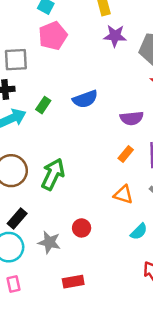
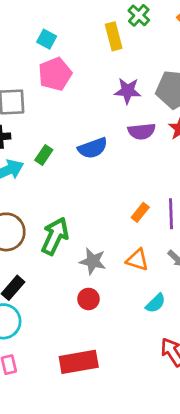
purple star: (115, 36) -> (128, 91), moved
purple semicircle: (132, 118) -> (142, 131), moved
gray star: (49, 242) -> (93, 261), moved
red rectangle: (73, 282) -> (79, 362), size x1.5

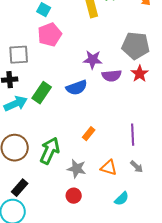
purple star: (128, 91) -> (93, 60), moved
green rectangle: (44, 155) -> (42, 93), size x1.5
orange rectangle: (140, 212) -> (89, 134), moved

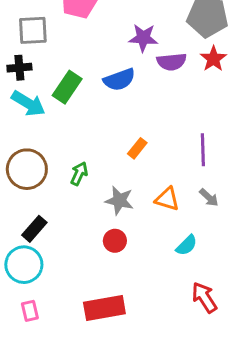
cyan arrow: (16, 104) -> (28, 104), turned 55
green arrow: (50, 151) -> (79, 174), size x0.6

